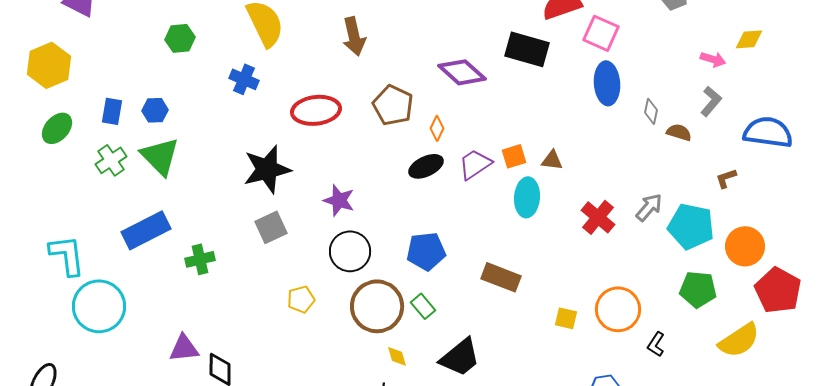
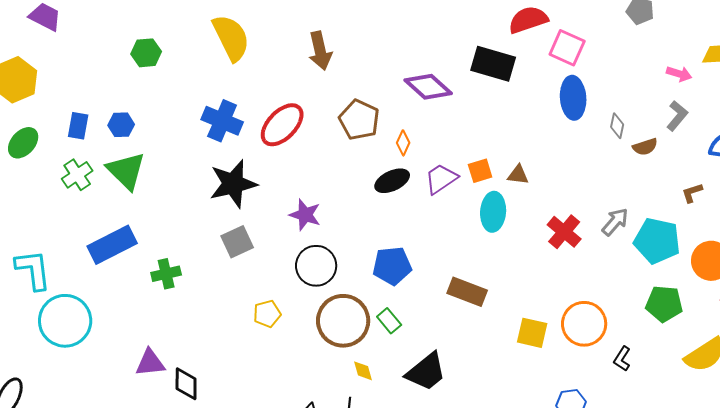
blue cross: (244, 79) -> (222, 121), moved, size x1.4
red ellipse: (316, 110) -> (282, 125), turned -39
brown semicircle: (679, 132) -> (645, 147), turned 145
yellow square: (566, 318) -> (532, 333), size x1.4

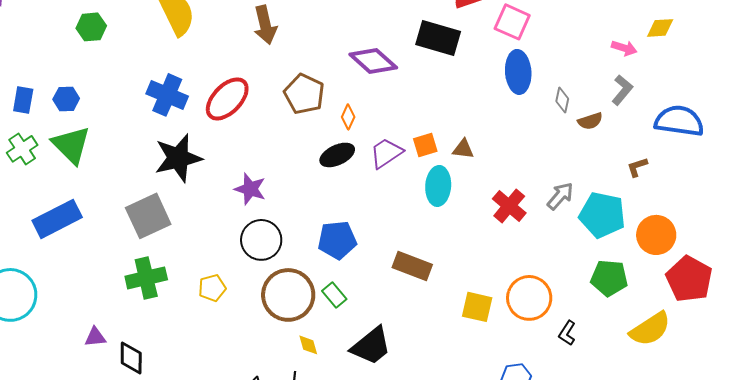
gray square: (237, 242) -> (148, 216), moved, size x1.4
green cross: (166, 274) -> (146, 278), moved, size x1.4
purple triangle: (150, 363) -> (95, 337), size x0.7

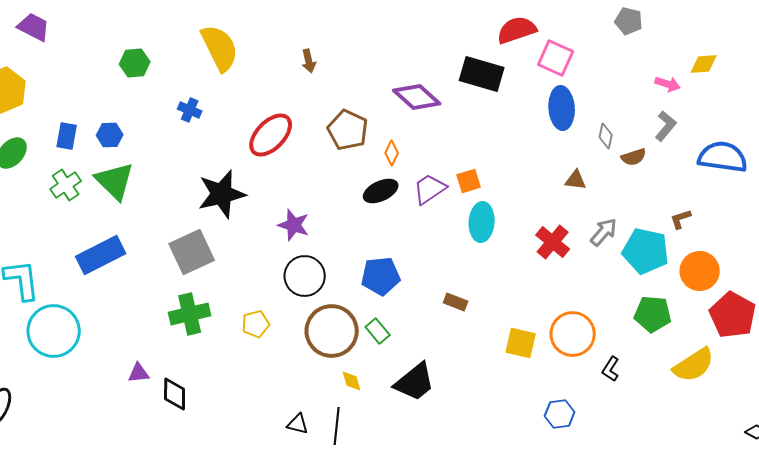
brown arrow: (265, 25) -> (309, 61), size x0.6
blue cross: (167, 95) -> (190, 110), moved, size x0.6
brown triangle: (463, 149) -> (576, 180), moved
brown L-shape: (637, 167) -> (681, 219), moved
brown rectangle: (412, 266) -> (456, 302), size x0.6

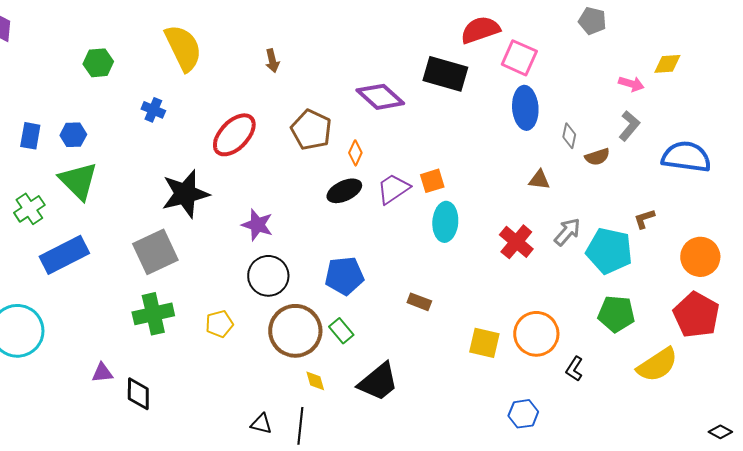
green cross: (66, 185) -> (29, 209), moved
orange circle: (700, 271) -> (700, 257), moved

